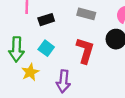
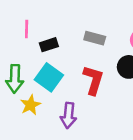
cyan square: (46, 48) -> (49, 77), size x1.5

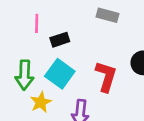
gray rectangle: (95, 38) -> (107, 15), moved

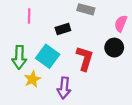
black rectangle: (60, 40) -> (63, 29), moved

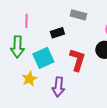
cyan square: (48, 56) -> (43, 58), turned 30
green arrow: (19, 57) -> (17, 47), moved

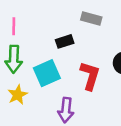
pink line: (26, 21) -> (14, 26), moved
yellow star: (29, 79) -> (18, 95), moved

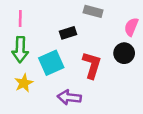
purple arrow: (66, 110) -> (69, 97), turned 90

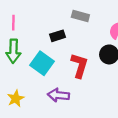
cyan square: (51, 63) -> (42, 63), turned -30
yellow star: (24, 83) -> (16, 98), moved

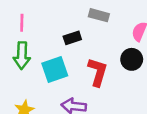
cyan square: (42, 63) -> (55, 69), turned 35

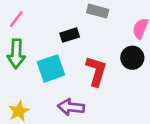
pink line: (22, 23) -> (16, 19), turned 36

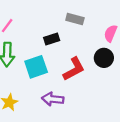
red L-shape: (96, 71) -> (74, 69), turned 45

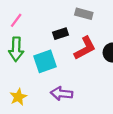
red L-shape: (74, 69) -> (85, 48), moved

